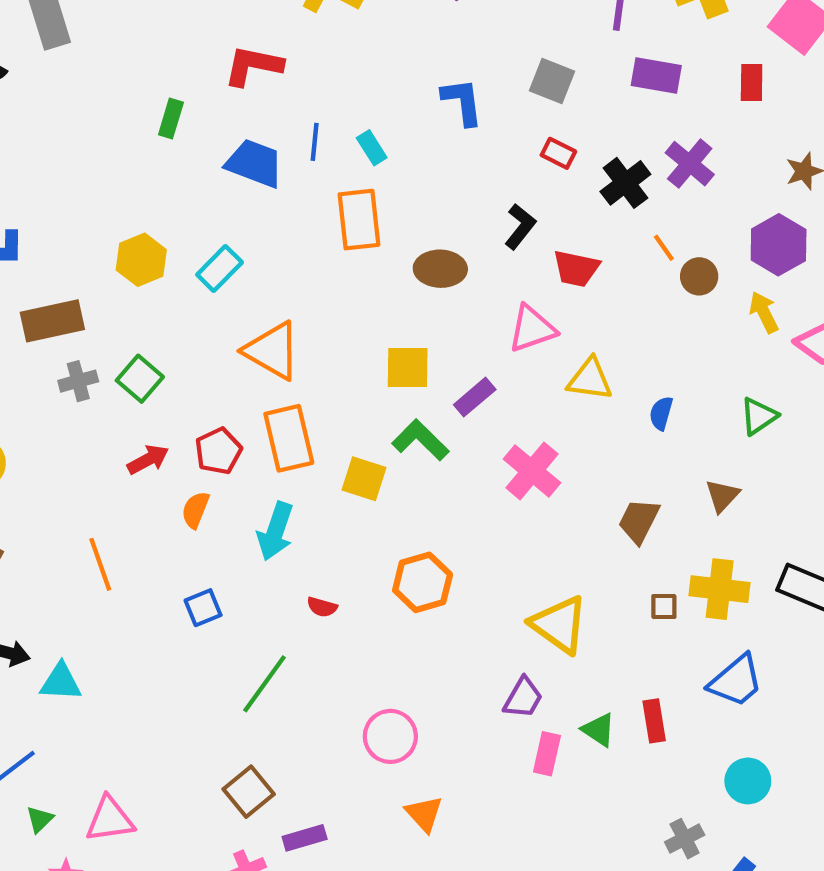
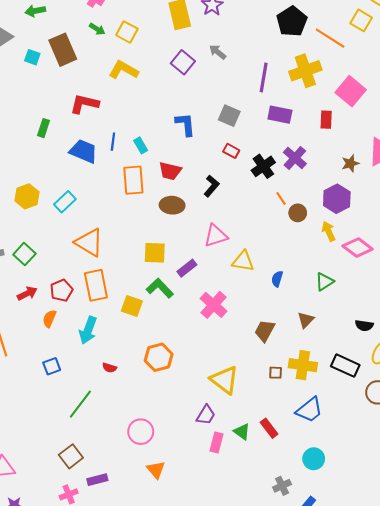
red trapezoid: (576, 268) -> (170, 171), moved
red rectangle: (654, 721) -> (269, 428), turned -30

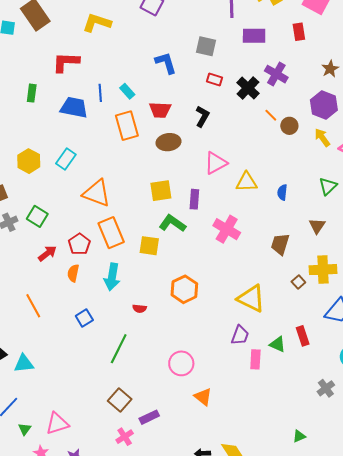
purple rectangle: (187, 268) -> (194, 199), turned -36
brown square: (276, 373) -> (298, 282), turned -32
red rectangle: (269, 428) -> (303, 336), turned 30

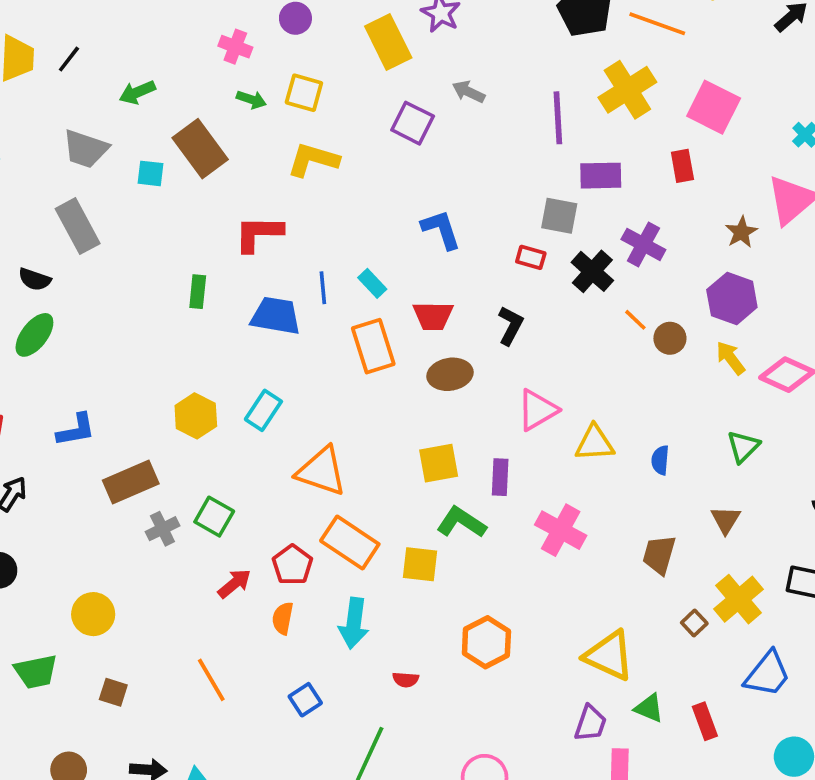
gray square: (206, 46) -> (559, 216), moved
orange rectangle: (111, 233) -> (350, 542), turned -32
yellow cross: (323, 270) -> (739, 599), turned -36
green triangle: (278, 344) -> (649, 708), moved

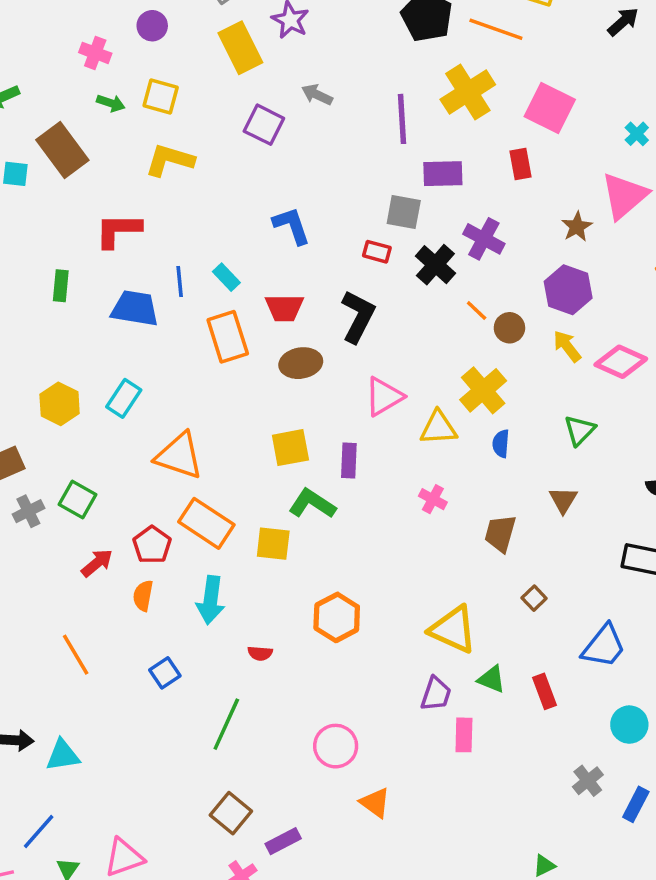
black L-shape: (510, 325) -> (358, 316), size x1.4
pink cross: (561, 530) -> (433, 499), moved, size x0.6
yellow cross: (739, 599) -> (483, 390), moved

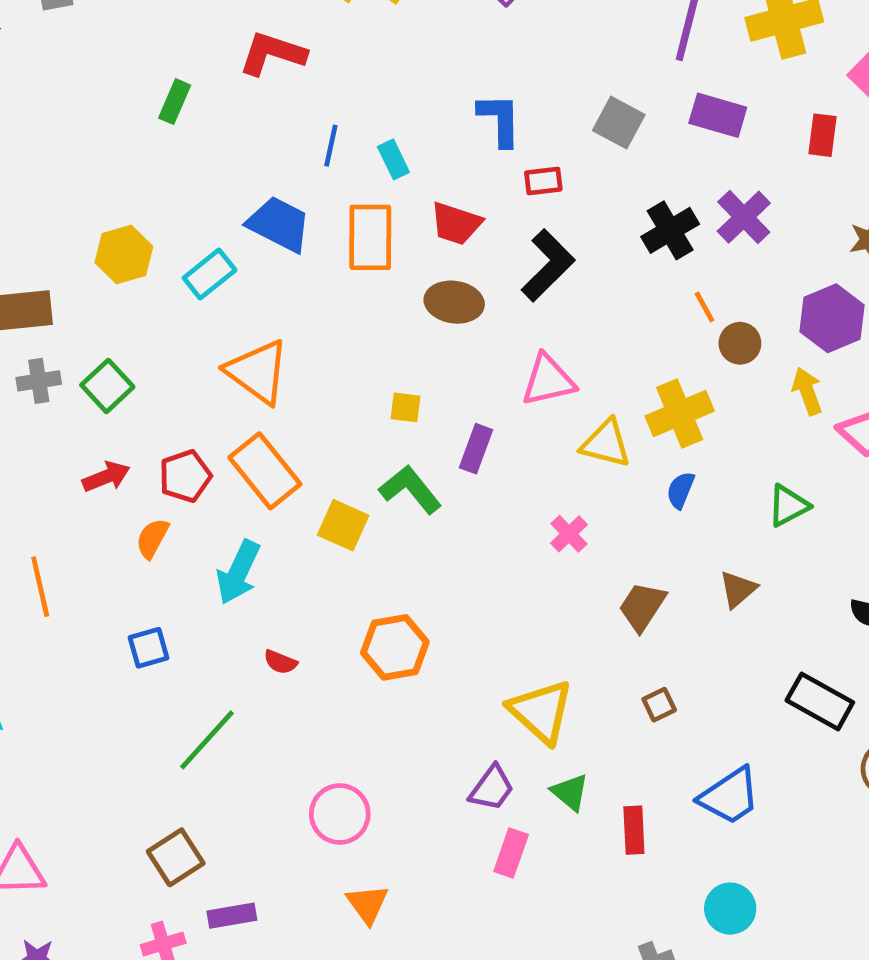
gray square: (404, 212) -> (619, 123), moved
red rectangle: (377, 252) -> (543, 181), moved, turned -40
blue trapezoid: (135, 308) -> (279, 224), moved
yellow square: (290, 448) -> (406, 407), size x0.6

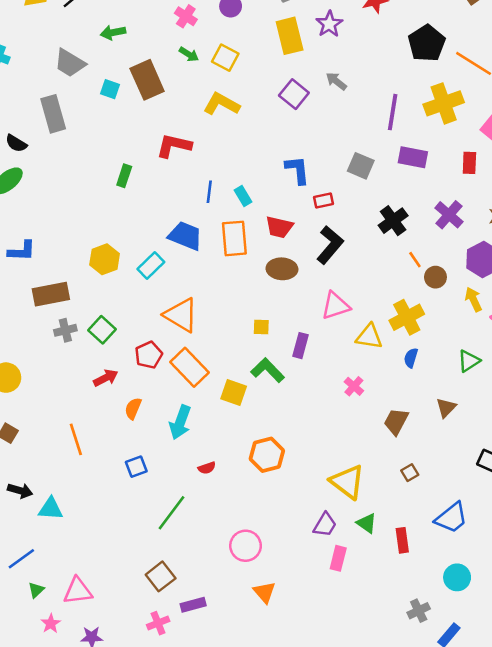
purple cross: (744, 217) -> (449, 215), moved
red pentagon: (185, 476) -> (149, 355), moved
red semicircle: (280, 662) -> (207, 468), turned -36

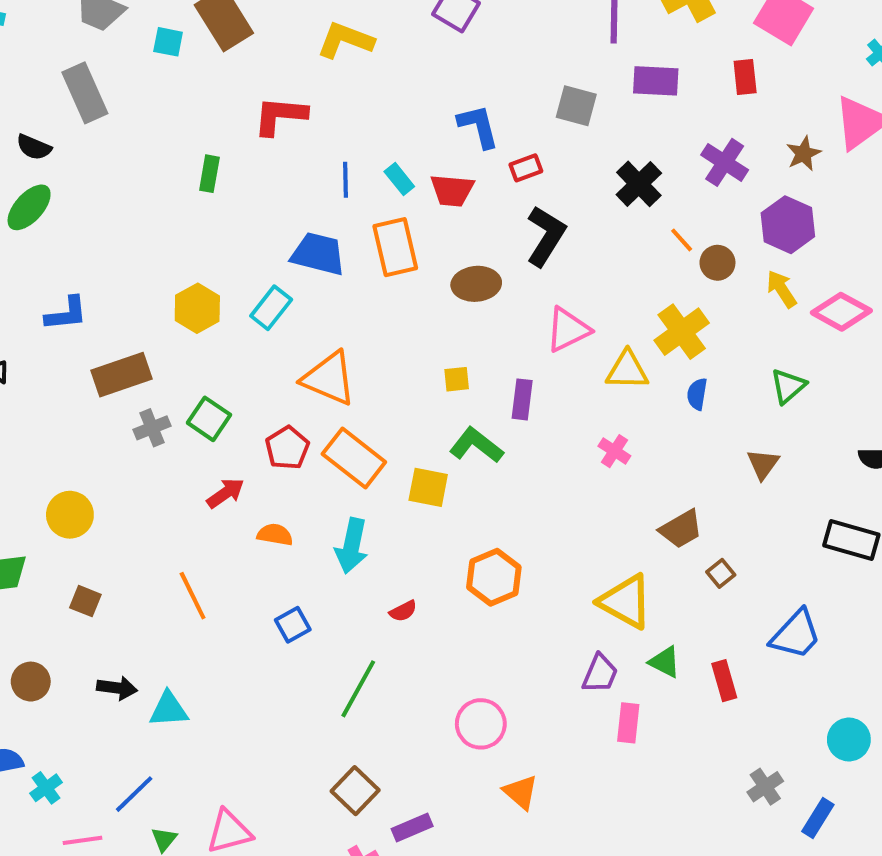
red trapezoid: (279, 227) -> (452, 190), moved
orange semicircle: (133, 408) -> (275, 535), turned 85
brown trapezoid: (396, 421) -> (681, 529), moved, turned -140
cyan circle: (457, 577) -> (849, 739), moved

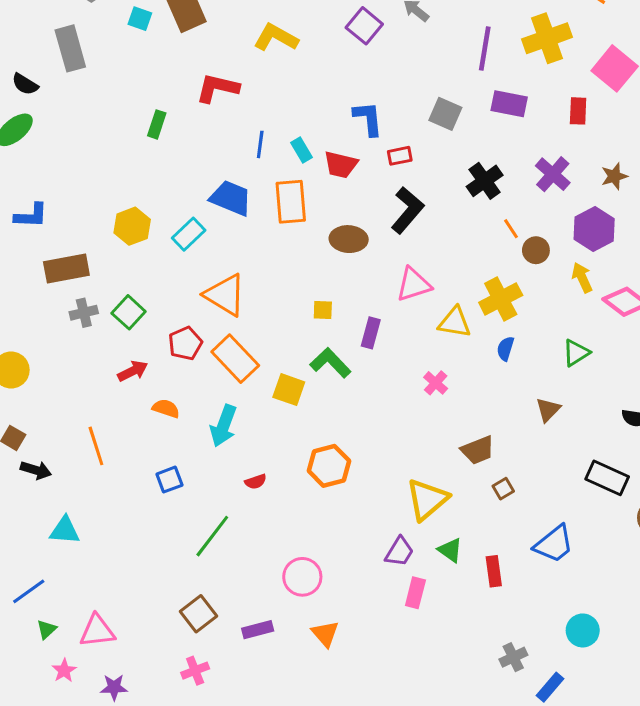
yellow triangle: (626, 602) -> (427, 500), turned 42
black arrow: (117, 688) -> (36, 470), moved
purple rectangle: (412, 828) -> (258, 630), moved

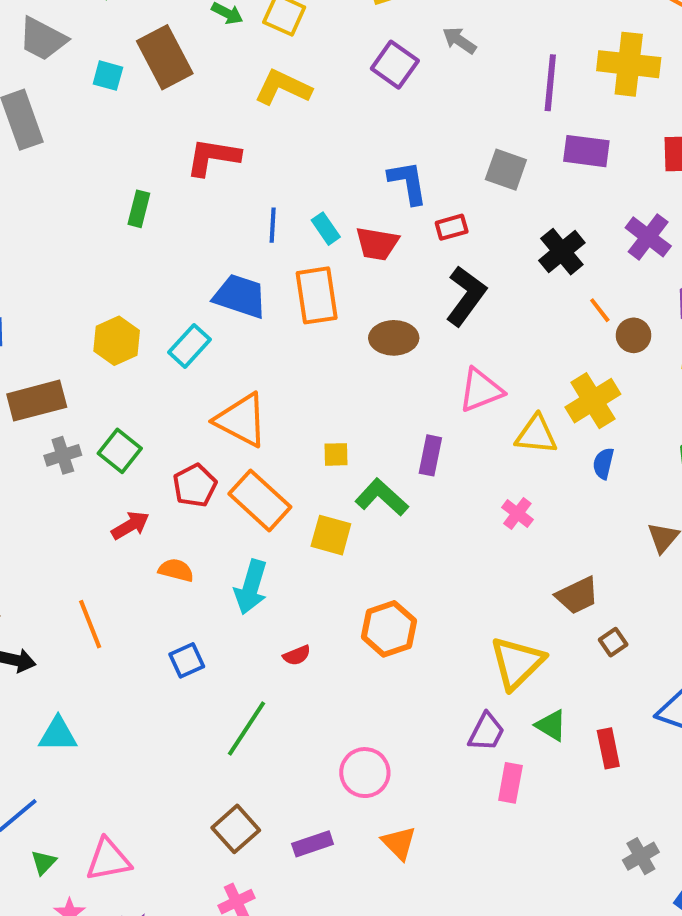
yellow cross: (547, 38) -> (629, 64), turned 30
yellow square: (323, 310) -> (336, 454), moved

